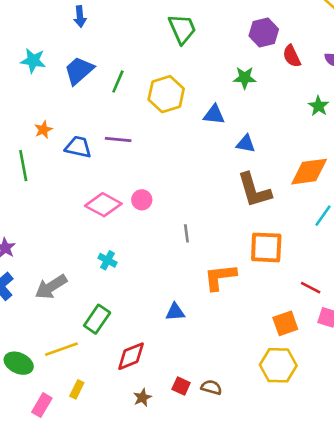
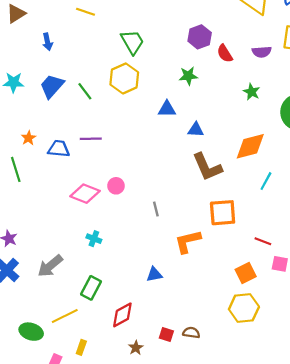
green line: (118, 81) -> (85, 91), turned -54
yellow hexagon: (166, 94) -> (124, 78), moved

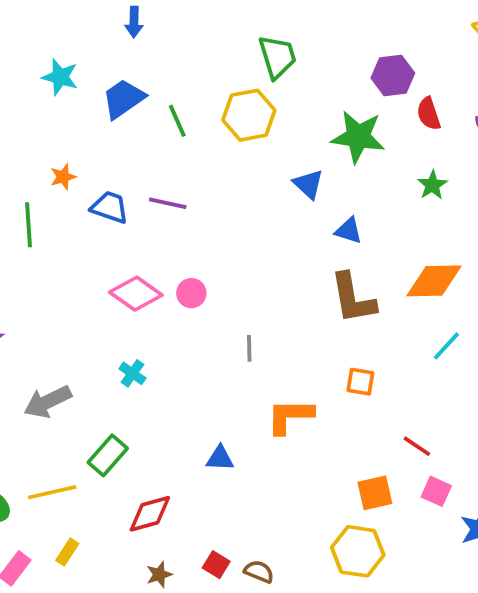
green star: (188, 76) -> (358, 137), size x1.6
green star: (252, 92) -> (432, 185), moved
blue triangle: (167, 109) -> (308, 184), turned 30
orange square: (223, 213) -> (360, 382), size x0.6

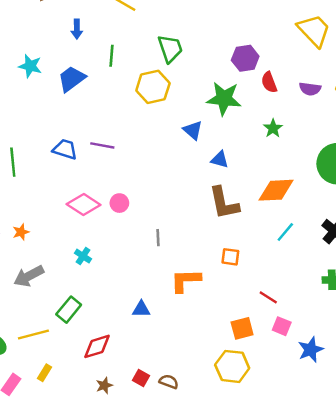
green line: (177, 121) -> (111, 56), moved, turned 30
orange star: (63, 177) -> (21, 232), moved

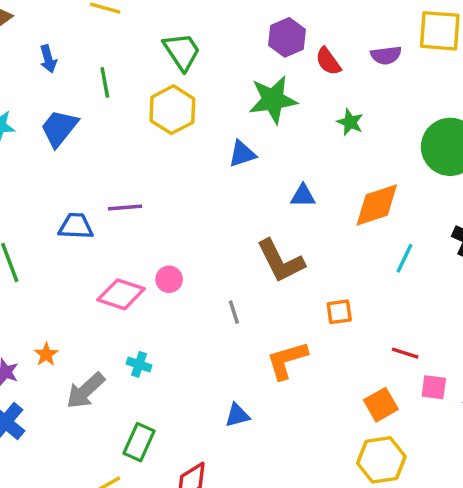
blue triangle: (193, 130) -> (242, 154), turned -45
blue triangle: (220, 159) -> (303, 196), moved
brown L-shape: (224, 203) -> (281, 261), moved
gray arrow: (29, 276) -> (86, 391), moved

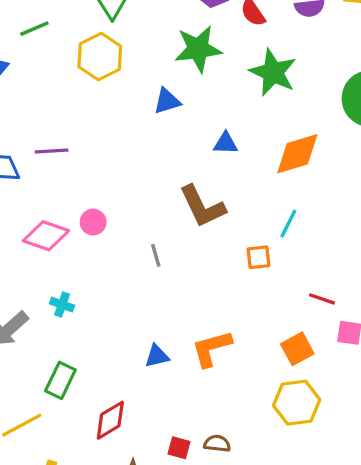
green line: (105, 82) -> (34, 29), turned 76
green star: (350, 122) -> (273, 72), size x1.8
cyan line: (405, 258) -> (288, 224), moved
orange L-shape: (287, 360) -> (212, 348), moved

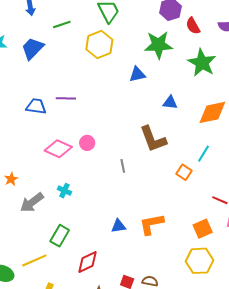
orange square: (258, 257) -> (184, 172), turned 35

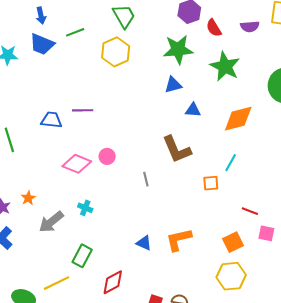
blue trapezoid: (32, 48) -> (42, 44), moved, turned -110
blue triangle: (137, 74) -> (173, 85), moved
orange square: (184, 172) -> (211, 183), turned -35
blue triangle: (118, 226) -> (144, 243), turned 35

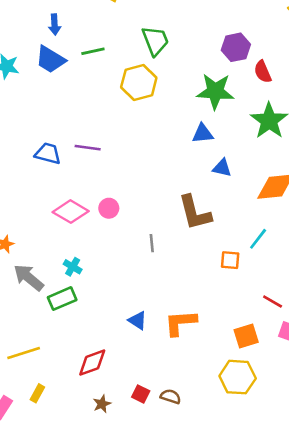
gray arrow: (51, 222) -> (29, 278), turned 70
green rectangle: (82, 256) -> (62, 299), moved, turned 30

